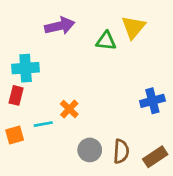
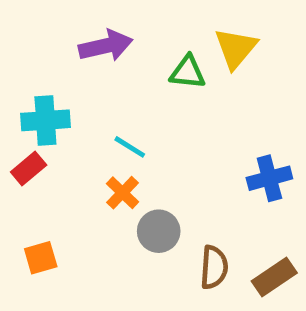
red rectangle: (16, 95) -> (29, 169), turned 36
cyan line: (43, 124) -> (130, 147), moved, turned 42
orange square: (15, 135) -> (41, 258), moved
gray circle: (90, 150) -> (159, 231), moved

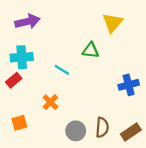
purple arrow: (106, 46) -> (27, 22), moved
green triangle: (188, 72) -> (91, 50), moved
orange cross: (123, 193) -> (50, 102), moved
gray circle: (159, 231) -> (76, 131), moved

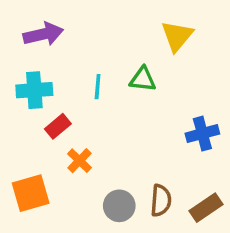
cyan line: (62, 70) -> (98, 87), moved, turned 63
red rectangle: (14, 80) -> (58, 126), moved
orange square: (19, 123) -> (31, 193), size x1.5

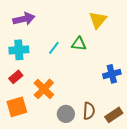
cyan line: (98, 87) -> (54, 48), turned 32
red rectangle: (58, 126) -> (16, 77), moved
orange cross: (79, 161) -> (44, 89), size x1.5

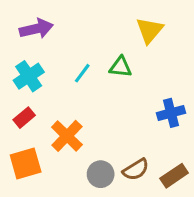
cyan cross: (19, 50) -> (29, 76), turned -30
brown semicircle: (89, 111) -> (136, 170), turned 54

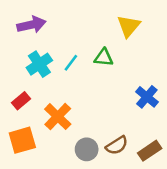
cyan cross: (29, 76) -> (39, 64), moved
blue cross: (171, 113) -> (147, 97), turned -35

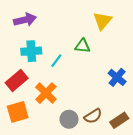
cyan line: (71, 63) -> (56, 61), moved
cyan cross: (39, 64) -> (31, 51), turned 30
red rectangle: (21, 101) -> (17, 81), size x1.5

